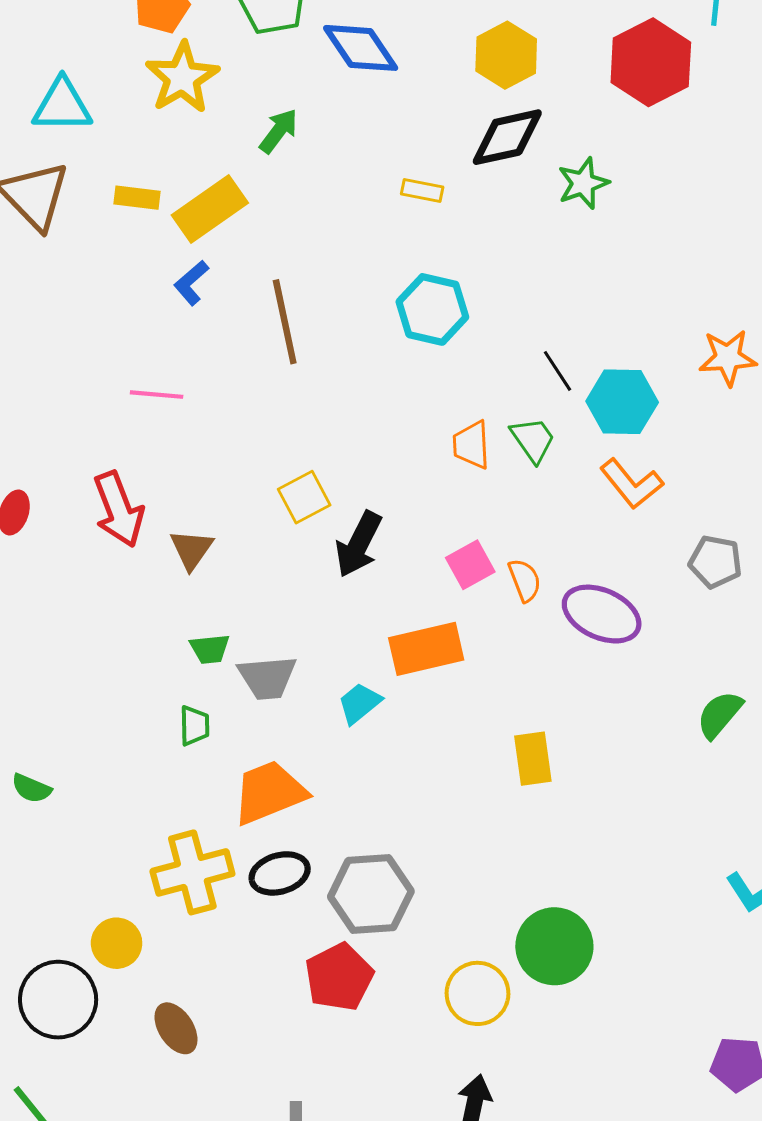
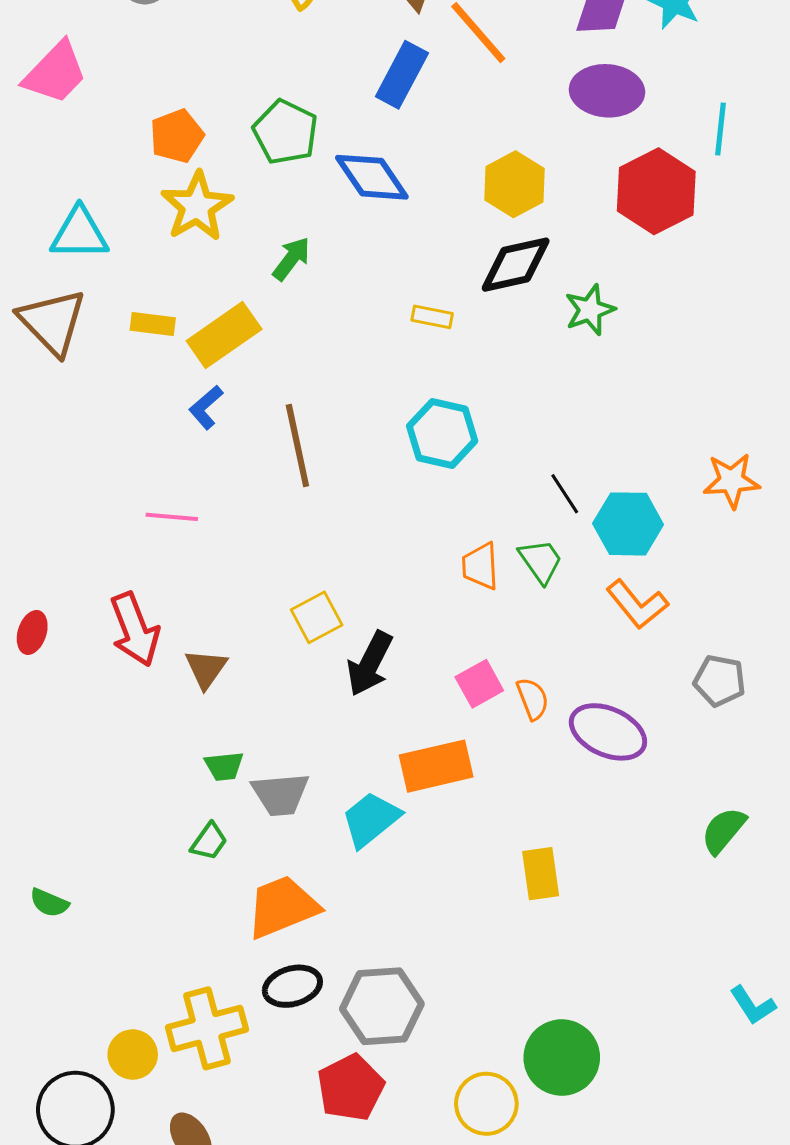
cyan trapezoid: (360, 703) -> (371, 819), size x1.4
green trapezoid: (194, 726) -> (209, 841), turned 36
yellow cross: (192, 872) -> (207, 1028), moved

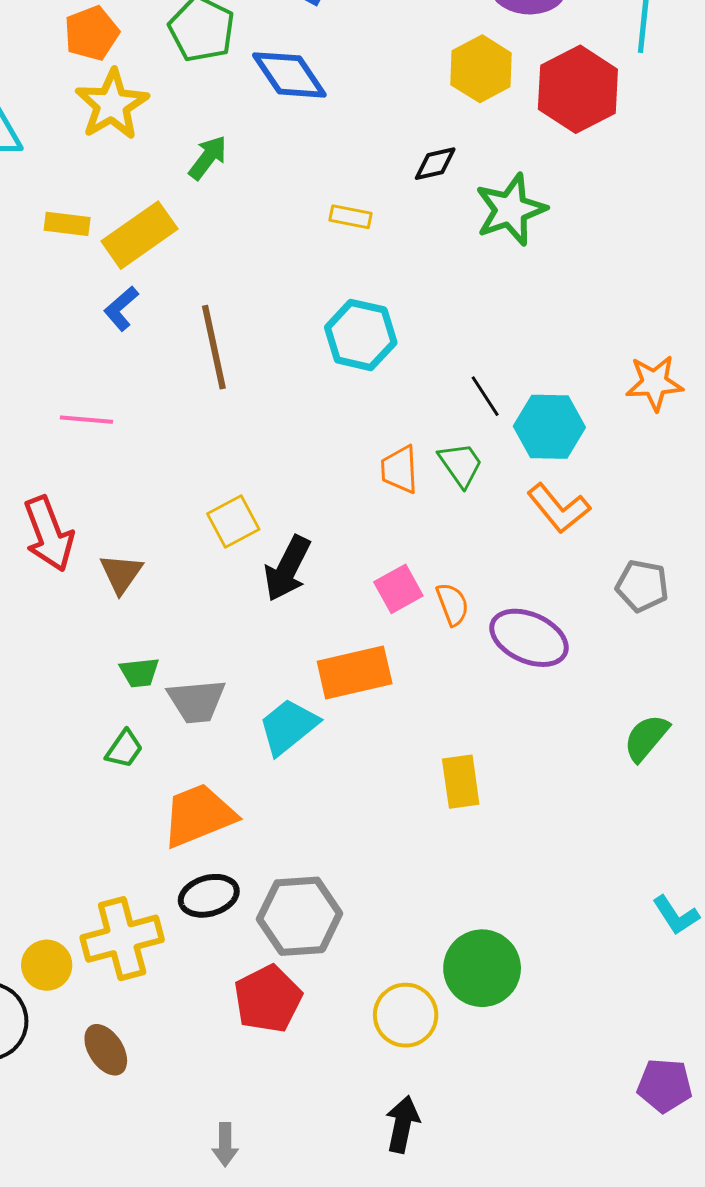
yellow hexagon: (515, 184) -> (481, 69), moved
black diamond: (516, 265) -> (435, 164), size x0.6
green star: (590, 310) -> (511, 210), size x1.4

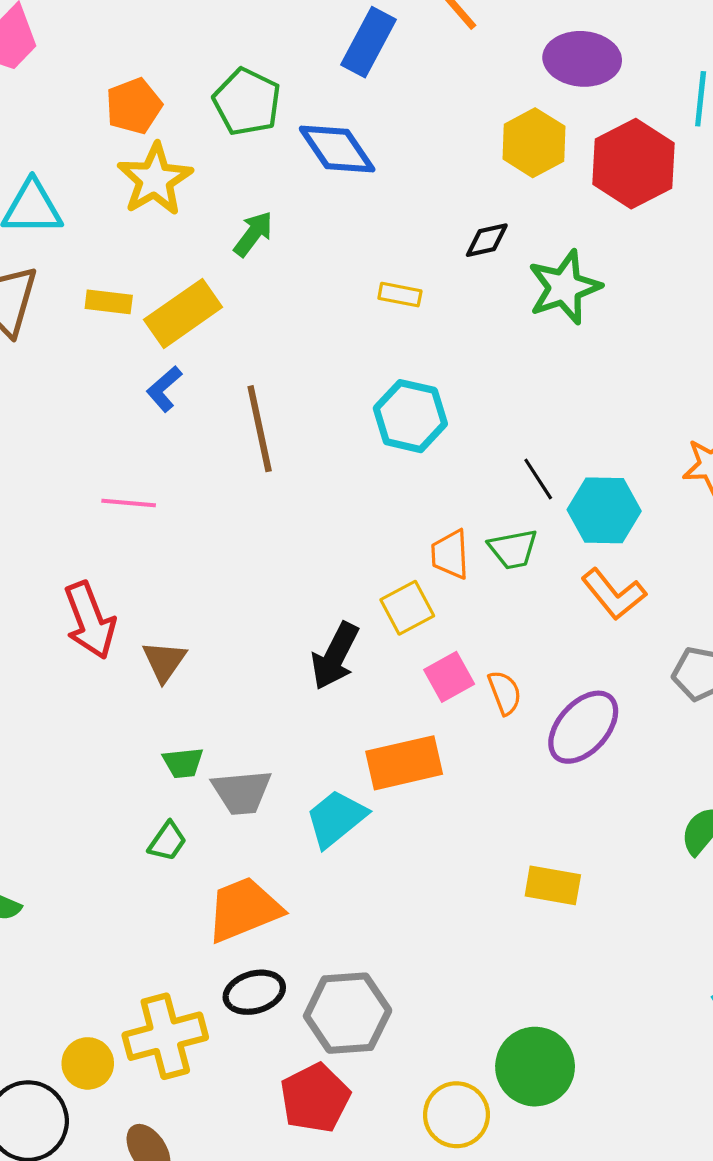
green trapezoid: (461, 464) -> (513, 549), turned 114
yellow square: (233, 522) -> (407, 608), moved
purple ellipse: (529, 638) -> (583, 727), turned -72
yellow rectangle: (461, 782) -> (553, 885), moved, turned -72

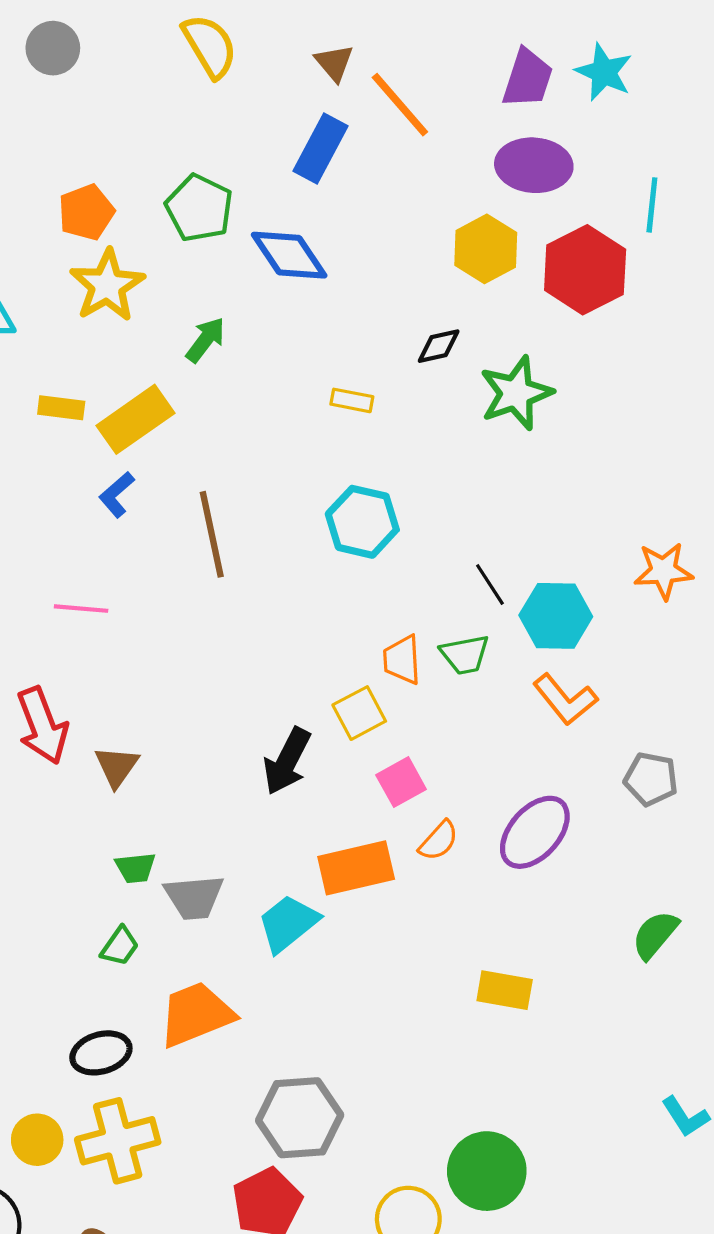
orange semicircle: (505, 693) -> (439, 841), moved, turned 63
black ellipse: (254, 992) -> (101, 1053), moved
yellow circle: (88, 1063) -> (37, 1140), moved

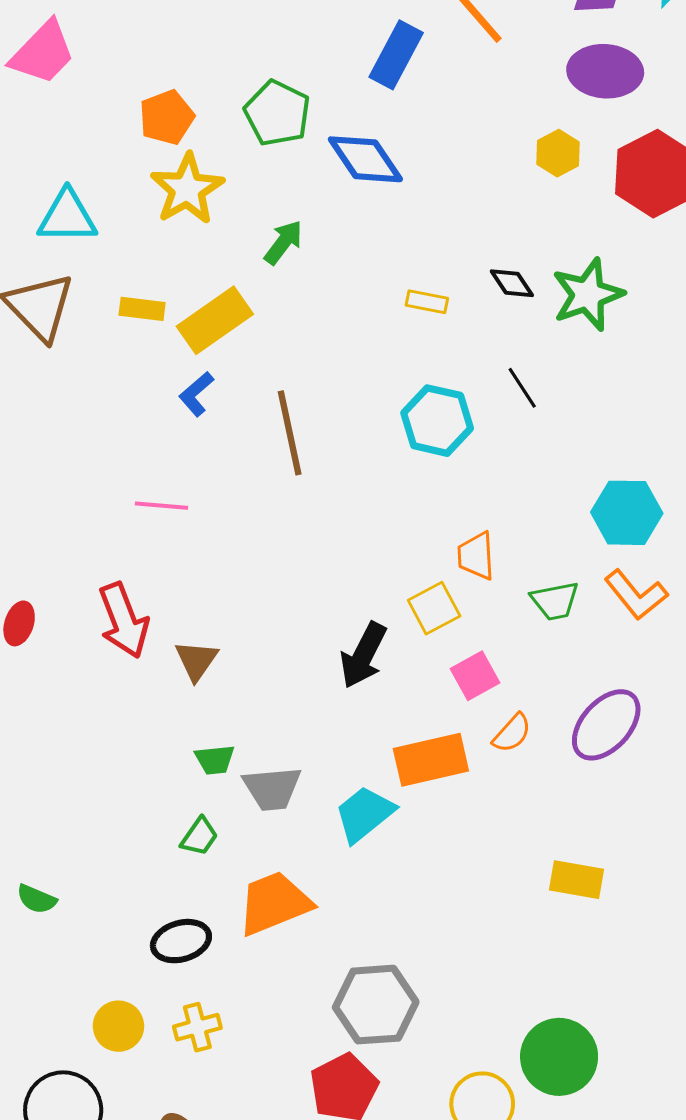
yellow hexagon: (486, 249) -> (558, 153), size x0.7
black diamond: (439, 346) -> (512, 283), moved, turned 69
black line: (490, 584) -> (522, 388), moved
green trapezoid: (465, 655) -> (555, 601), moved
yellow cross: (118, 1141) -> (197, 1027), size x0.6

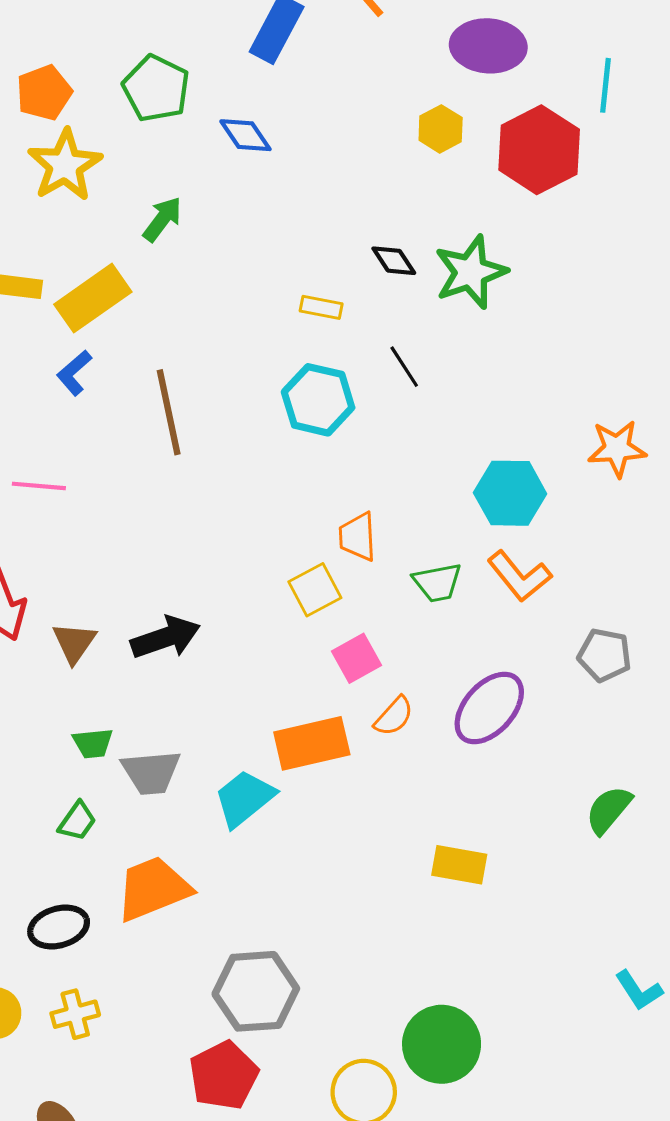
blue diamond: (365, 159) -> (245, 135), size x0.7
yellow rectangle: (427, 302) -> (321, 307), moved
black arrow: (363, 655) -> (165, 637), moved, turned -136

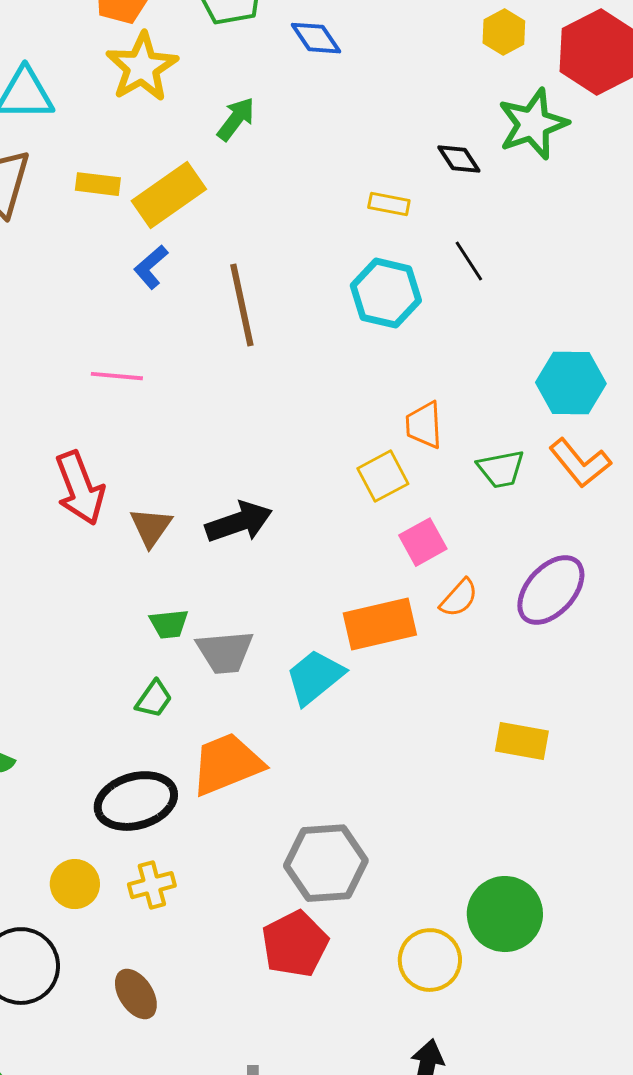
green star: (471, 272) -> (533, 124), moved
black ellipse: (59, 927) -> (136, 801), size x1.4

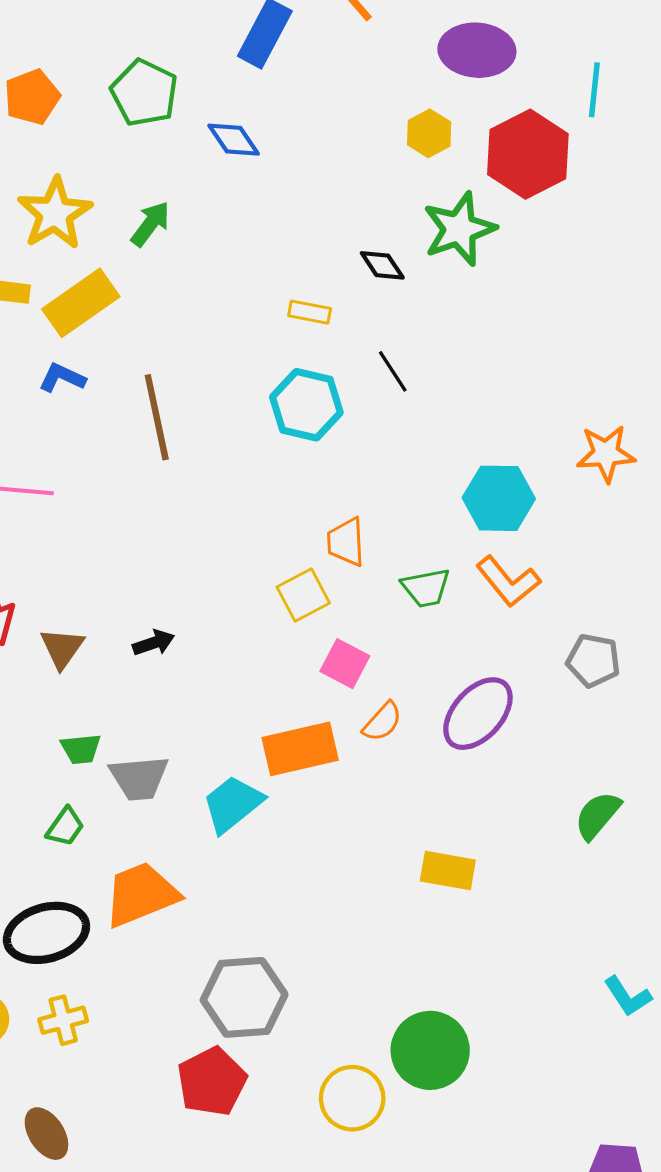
yellow star: (142, 67) -> (55, 213), moved
blue L-shape: (151, 267) -> (62, 378), turned 66
black arrow: (239, 522) -> (154, 643), size x0.6
pink square: (423, 542) -> (345, 664), turned -33

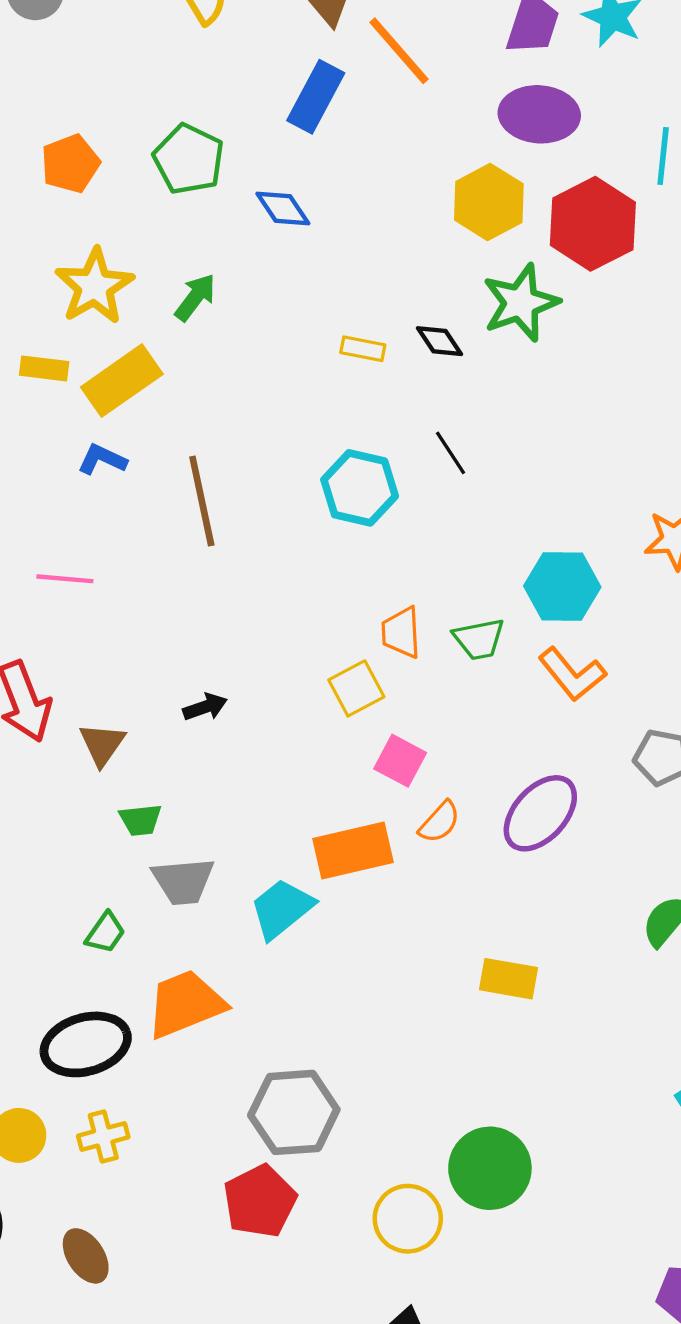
yellow hexagon: (429, 133) -> (489, 202), size x1.5
yellow rectangle: (310, 312) -> (363, 349), moved
green trapezoid: (426, 588) -> (479, 639), moved
black arrow: (154, 643) -> (205, 707), moved
green trapezoid: (81, 749) -> (140, 820), moved

